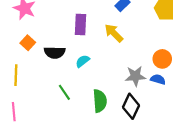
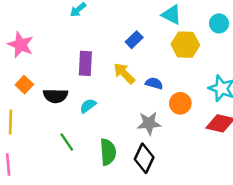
blue semicircle: (158, 79) -> (154, 83), moved

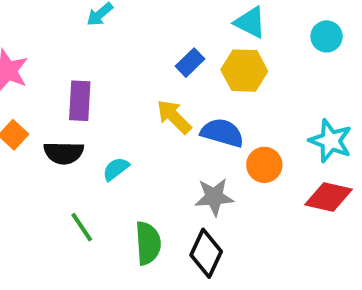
yellow hexagon: (185, 45) -> (244, 71), moved
purple rectangle: (85, 63) -> (80, 101), moved
blue semicircle: (154, 83) -> (222, 133), size x1.5

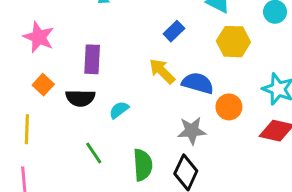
yellow hexagon: (244, 71) -> (233, 42), moved

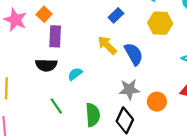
blue semicircle: (198, 83) -> (134, 54), turned 45
orange square: (43, 85) -> (44, 14), moved
orange circle: (229, 107) -> (157, 102), moved

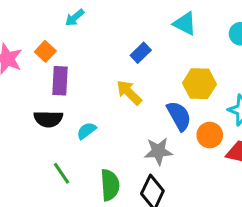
yellow hexagon: (160, 23) -> (199, 84), moved
blue semicircle: (134, 54) -> (179, 116), moved
orange circle: (157, 102) -> (210, 135), moved

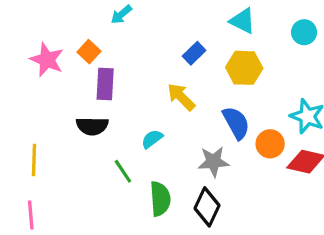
yellow hexagon: (199, 84) -> (244, 68), moved
cyan semicircle: (86, 131) -> (152, 139), moved
green line: (61, 173) -> (123, 171), moved

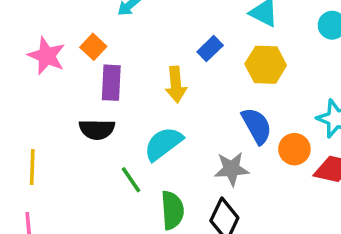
yellow arrow: (181, 97) -> (176, 84), moved, turned -140
cyan semicircle: (152, 139) -> (163, 144), size x1.6

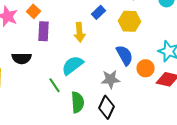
black semicircle: (97, 129) -> (22, 58), moved

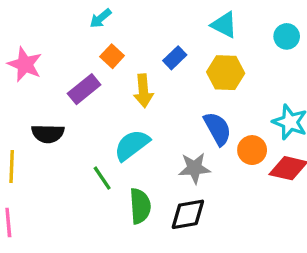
orange square: (34, 11) -> (112, 56), moved
purple rectangle: (44, 31) -> (84, 89), turned 48
black diamond: (106, 107) -> (188, 214), turned 55

